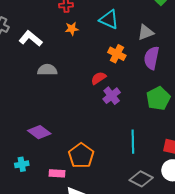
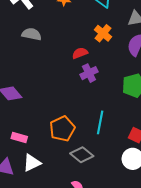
orange pentagon: (81, 156) -> (62, 129), moved
gray diamond: (141, 179) -> (82, 155), moved

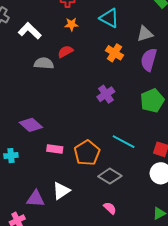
red semicircle: (80, 53) -> (65, 52), moved
cyan line: (100, 122) -> (124, 142), turned -65
pink rectangle: (19, 137) -> (55, 149), moved

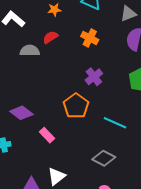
orange cross: (114, 53) -> (90, 38), moved
pink rectangle: (55, 149) -> (47, 135), turned 42
orange pentagon: (87, 153) -> (76, 106), moved

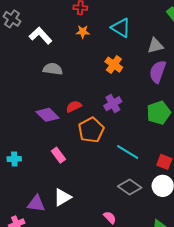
red semicircle: (50, 37) -> (74, 107), moved
purple diamond: (21, 113) -> (48, 115), moved
gray diamond: (104, 158) -> (130, 187), moved

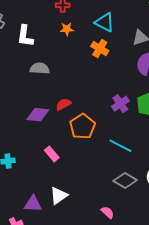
white L-shape: (41, 36) -> (25, 36), turned -125
orange cross: (114, 65) -> (100, 49), moved
purple cross: (113, 104) -> (120, 104), moved
purple diamond: (48, 115) -> (38, 115), turned -35

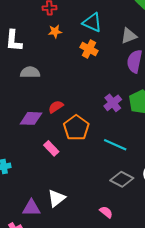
pink rectangle: (52, 154) -> (51, 148), moved

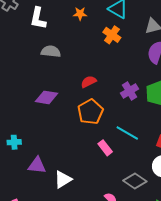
red semicircle: (56, 107) -> (89, 82), moved
pink rectangle: (51, 148) -> (105, 148), moved
gray diamond: (122, 179) -> (135, 181), moved
purple triangle: (31, 208) -> (37, 165), moved

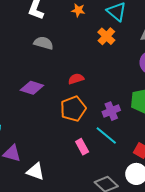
purple cross: (130, 91) -> (111, 111), moved
white triangle: (63, 180) -> (35, 171), turned 42

